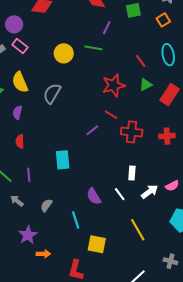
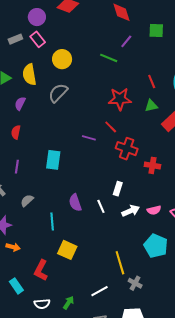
yellow circle: (64, 53) -> (62, 59), moved
purple line: (92, 130) -> (89, 138), turned 40
red cross: (167, 136) -> (152, 165), moved
yellow line: (138, 230) -> (120, 263), moved

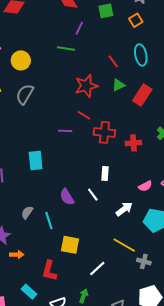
gray semicircle: (27, 201) -> (27, 212), moved
white arrow: (131, 211) -> (124, 209), moved
yellow line: (120, 263) -> (124, 245), turned -30
white line: (100, 291) -> (97, 269), moved

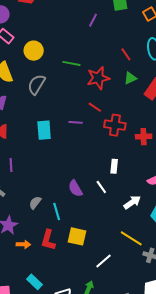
green line: (66, 48) -> (71, 63), moved
cyan rectangle: (36, 161) -> (44, 130), moved
red L-shape: (49, 271) -> (48, 240), moved

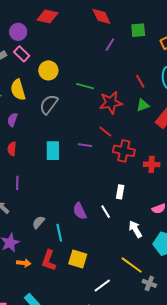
white arrow: (132, 202) -> (135, 229), turned -90

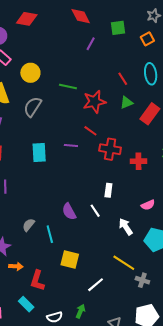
red L-shape: (49, 260) -> (37, 281), moved

